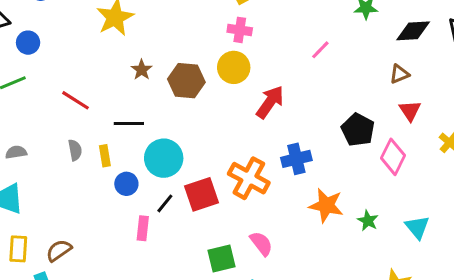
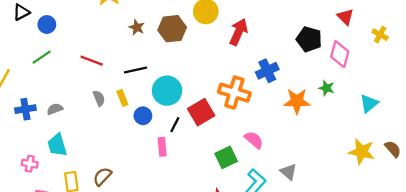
green star: (368, 221) -> (326, 88), moved
cyan triangle: (417, 227) -> (369, 103), turned 42

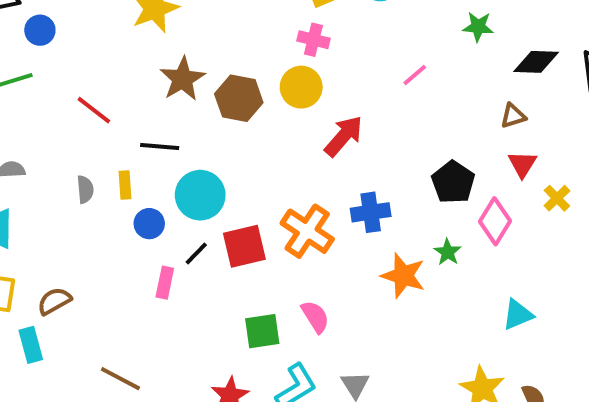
brown star: (137, 27) -> (183, 79), size x1.6
yellow cross: (380, 35) -> (557, 198), moved
green star: (326, 88) -> (448, 252), moved
gray semicircle: (99, 98) -> (85, 189), moved

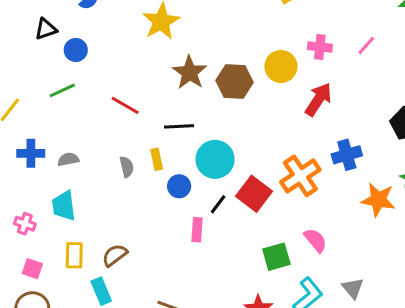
pink cross: (313, 40) -> (320, 47), moved
orange cross: (307, 231) -> (300, 176), turned 30
red square: (244, 246) -> (254, 194), turned -32

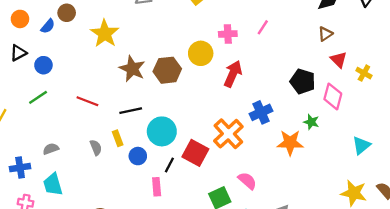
blue cross: (31, 153) -> (20, 168), moved

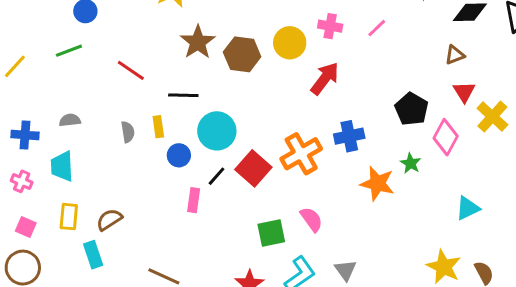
yellow cross: (364, 73) -> (492, 116), size x1.5

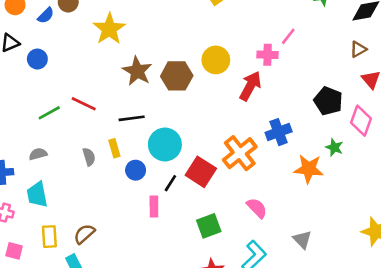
pink cross: (330, 26) -> (268, 55), moved
green line: (69, 51) -> (49, 113), moved
green square: (271, 233) -> (209, 226), moved
gray triangle: (345, 270) -> (302, 240), moved

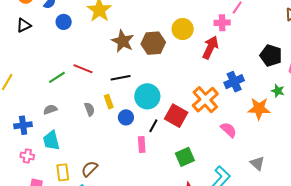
blue circle: (37, 59) -> (64, 22), moved
pink semicircle: (257, 208) -> (229, 130), moved

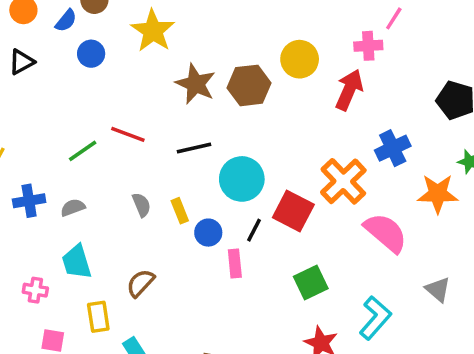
yellow rectangle: (109, 102) -> (180, 211), moved
blue circle: (126, 117) -> (208, 233), moved
blue cross: (23, 125) -> (29, 201), moved
pink semicircle: (229, 130) -> (386, 233), size x1.5
brown semicircle: (89, 169) -> (141, 283), moved

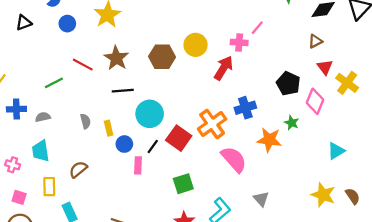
brown star: (196, 84) -> (116, 58), moved
red line: (128, 134) -> (83, 65), moved

